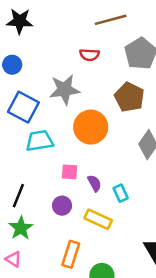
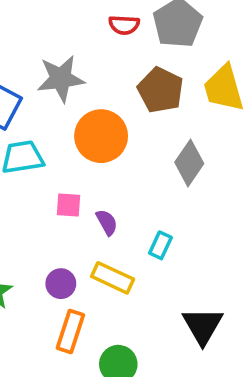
red semicircle: (89, 55) -> (124, 25), moved
cyan rectangle: (121, 193) -> (160, 245), moved, turned 49
purple circle: (62, 206) -> (61, 284), moved

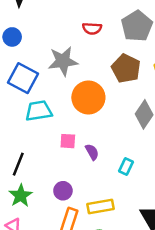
red semicircle: (124, 25) -> (92, 28), moved
yellow rectangle: (113, 278) -> (101, 206), moved, turned -35

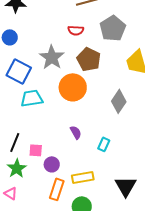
gray star: (63, 61) -> (52, 57), turned -30
brown pentagon: (126, 68) -> (89, 59), moved
pink square: (68, 141) -> (36, 150), moved

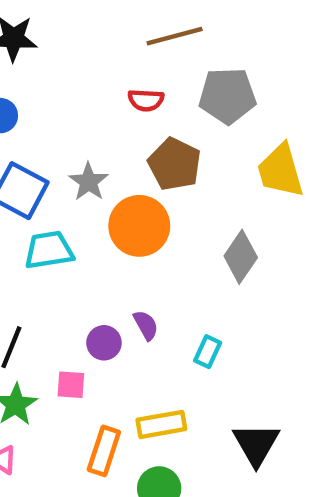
gray pentagon: (113, 28) -> (227, 96), turned 30
gray star: (52, 57) -> (89, 182), moved, size x0.7
pink square: (36, 150) -> (71, 385), moved
purple circle: (52, 164) -> (104, 343), moved

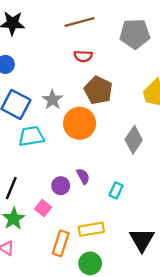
brown line: (175, 36) -> (80, 22), moved
gray pentagon: (227, 96) -> (135, 34), moved
pink square: (71, 385) -> (43, 208), turned 35

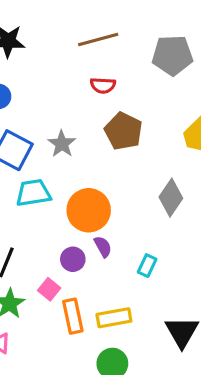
orange circle: (80, 123) -> (89, 210), moved
orange rectangle: (61, 243) -> (73, 316), moved, turned -30

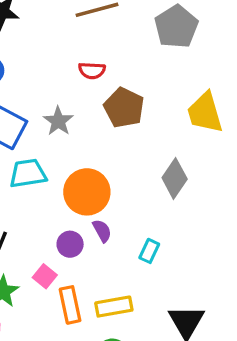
gray pentagon: (172, 55) -> (176, 27), turned -30
red semicircle: (103, 85) -> (92, 71), moved

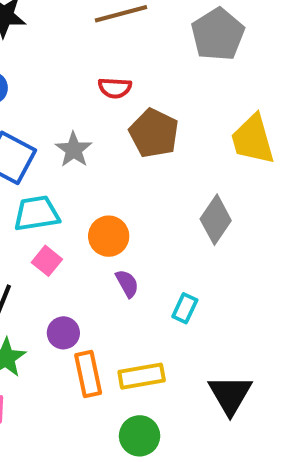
orange circle: (87, 192) -> (109, 236), size x0.7
purple circle: (70, 244) -> (63, 333), moved
pink square: (45, 276) -> (47, 261), moved

